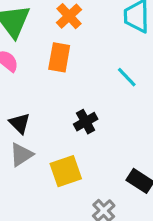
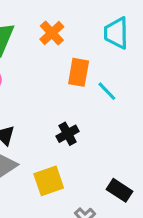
orange rectangle: (59, 57) -> (79, 72), moved

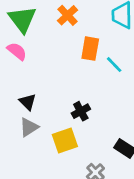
black cross: (68, 134) -> (81, 111), moved

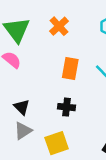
orange rectangle: (90, 49) -> (70, 68), moved
black cross: (81, 111) -> (66, 107), moved, turned 35

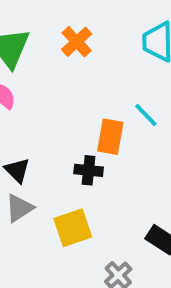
orange rectangle: (70, 68) -> (110, 137), moved

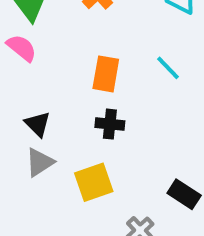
orange rectangle: (110, 137) -> (106, 74), moved

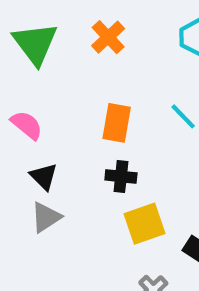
pink semicircle: (22, 48) -> (27, 125), moved
yellow square: (94, 182) -> (145, 224), moved

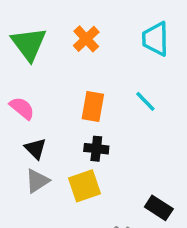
yellow square: (145, 224) -> (84, 186), moved

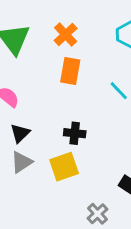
orange rectangle: (93, 106) -> (70, 71), moved
black triangle: (35, 149) -> (20, 133), turned 30

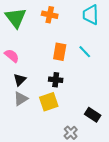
orange cross: (66, 34) -> (50, 15), turned -35
orange rectangle: (70, 71) -> (60, 52), moved

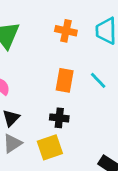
orange cross: (50, 15) -> (66, 31), moved

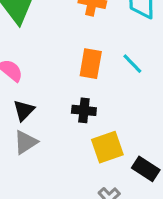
yellow square: (50, 147) -> (107, 147), moved

